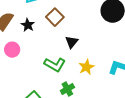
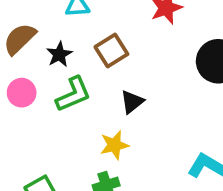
green L-shape: (55, 65) -> (73, 94), moved, turned -65
yellow star: (86, 67) -> (114, 145), moved

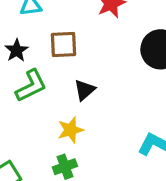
brown square: (111, 50) -> (64, 44), turned 32

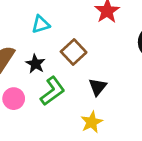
brown square: (64, 44) -> (74, 52), turned -30

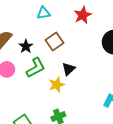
cyan triangle: (41, 24) -> (44, 13), moved
yellow star: (92, 122) -> (57, 85), moved

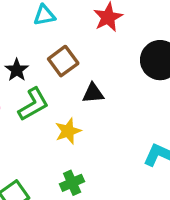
black triangle: (69, 69) -> (93, 93), moved, turned 40

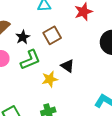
black triangle: (93, 93) -> (68, 66), moved, turned 32

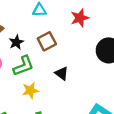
yellow star: (50, 79) -> (30, 90), moved

